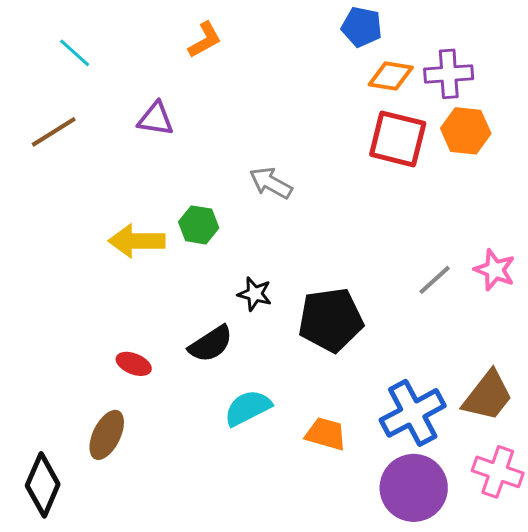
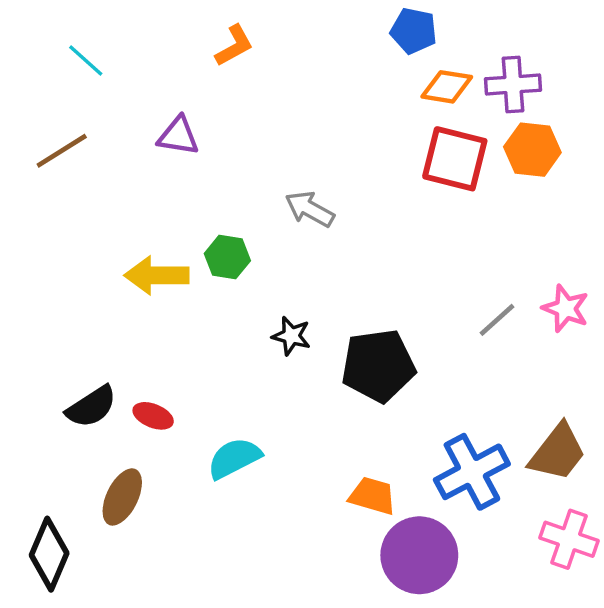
black semicircle: (211, 344) -> (91, 407), moved
cyan semicircle: (248, 408) -> (234, 458), moved
purple circle: (414, 488) -> (419, 555), moved

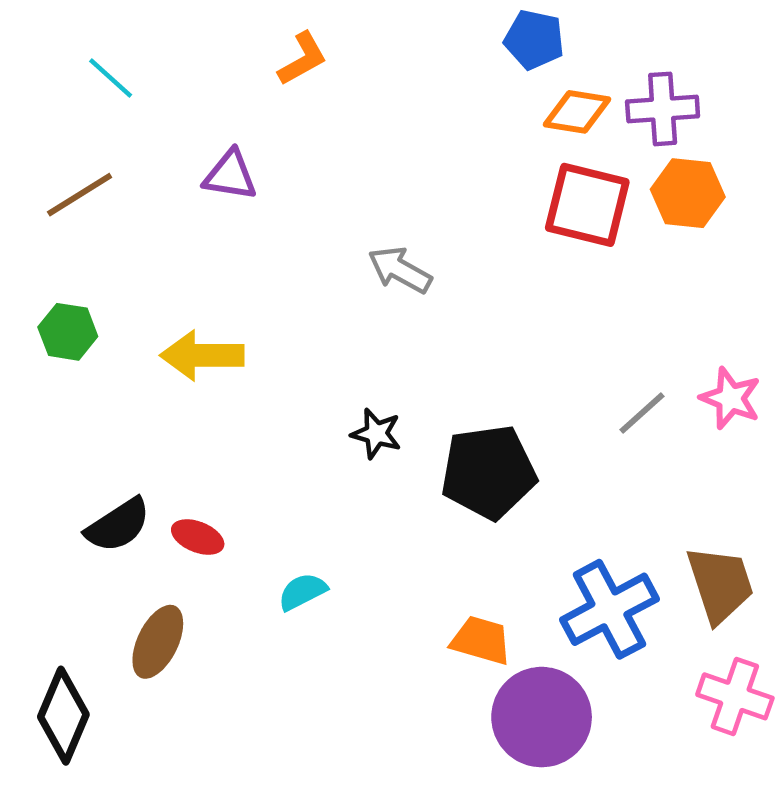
green hexagon: (227, 257) -> (68, 332), moved
brown trapezoid: (558, 452) -> (720, 584), turned -56
cyan semicircle: (234, 458) -> (302, 592), size x0.7

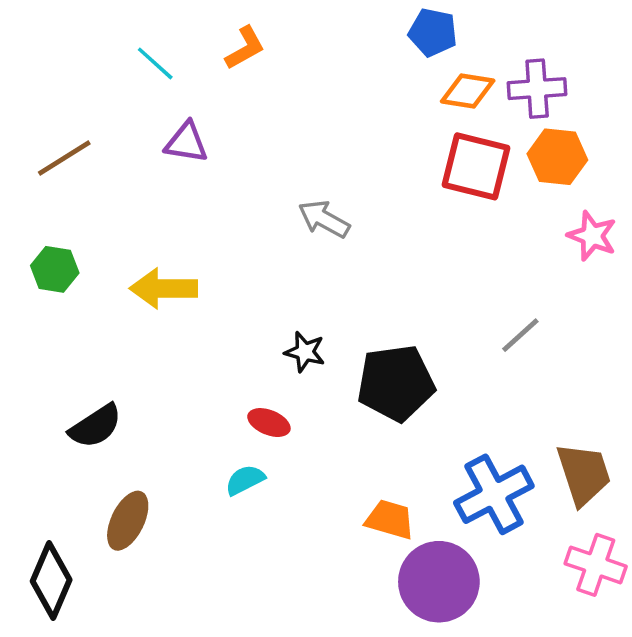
cyan line: (111, 78) -> (155, 63), moved
pink star: (730, 398) -> (592, 236), moved
red ellipse: (198, 537) -> (269, 423), moved

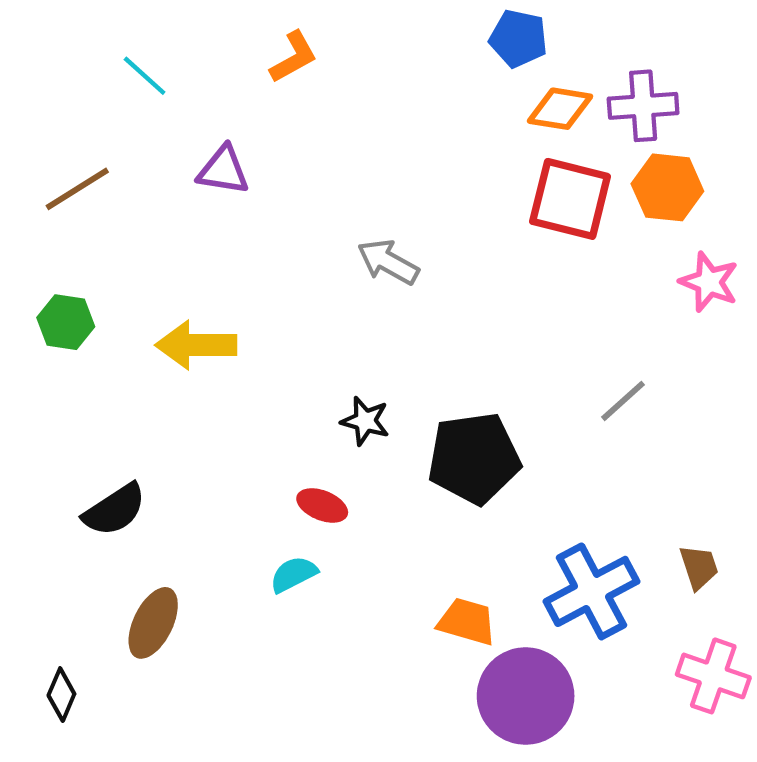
cyan line: (155, 63) -> (145, 76), moved
brown trapezoid: (584, 474) -> (699, 567), size x0.6
black diamond: (51, 581) -> (61, 695), size x0.6

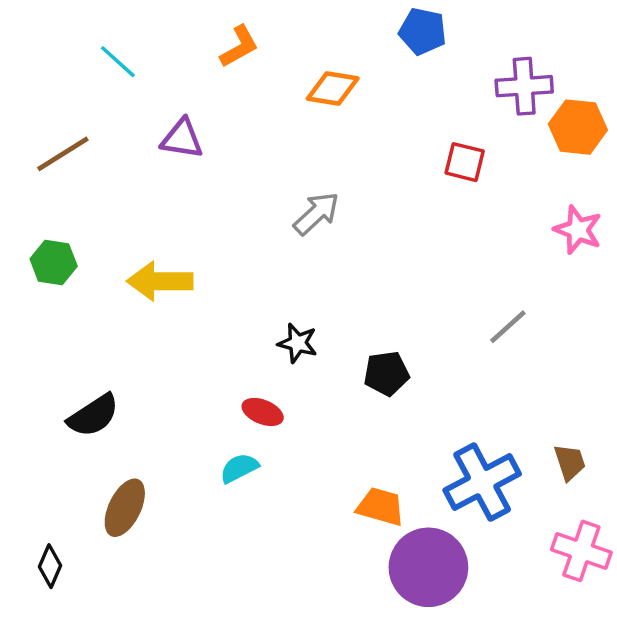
orange diamond: (560, 109) -> (333, 89), moved
orange hexagon: (667, 187) -> (578, 127), moved
red square: (570, 199) -> (465, 162), size x0.6
gray arrow: (388, 262) -> (316, 213), turned 108
black pentagon: (474, 458) -> (386, 373), size x0.6

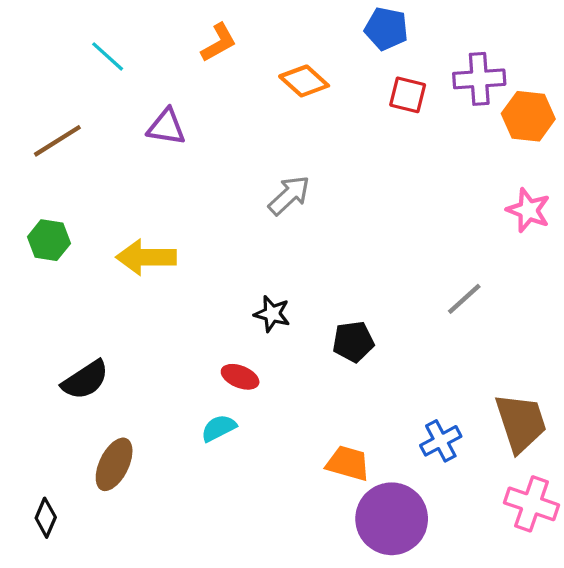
orange diamond: (333, 89) -> (304, 81), turned 33
red square: (465, 162) -> (408, 95), moved
brown trapezoid: (570, 462) -> (521, 423), size x1.8
blue cross: (482, 482) -> (441, 441), size x0.6

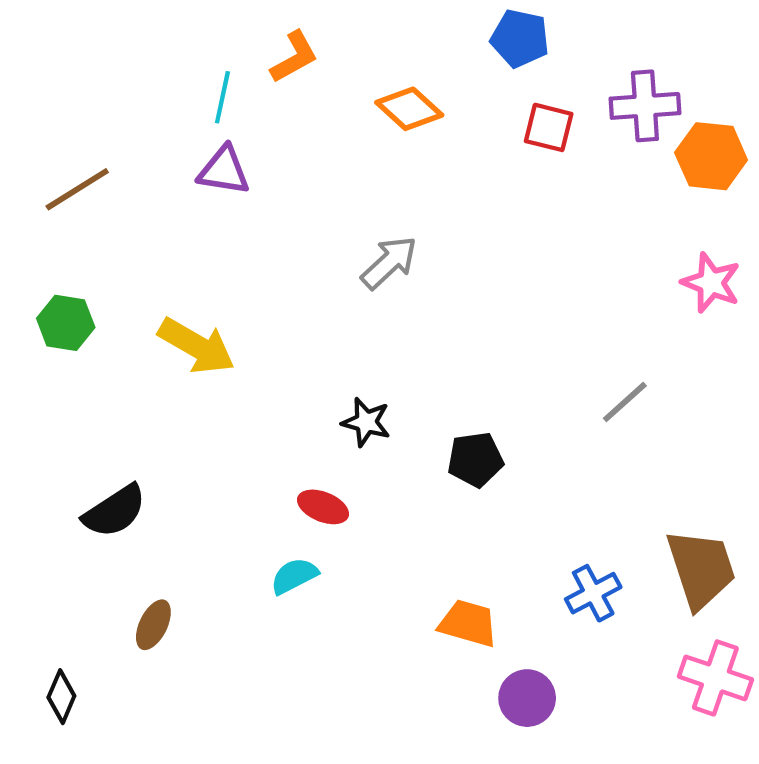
cyan line: (108, 56) -> (222, 97), moved, turned 60
yellow arrow: (146, 257) -> (197, 346), turned -150
brown ellipse: (114, 464) -> (153, 625), size x0.7
purple circle: (392, 519) -> (527, 698), size x0.6

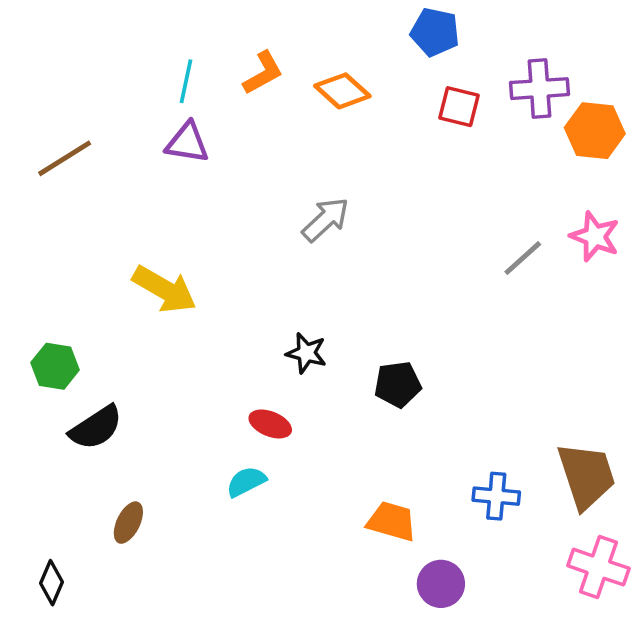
orange L-shape: (294, 57) -> (263, 73), moved
green hexagon: (66, 323) -> (55, 366), moved
gray line: (625, 402) -> (523, 258), moved
blue cross: (593, 593) -> (496, 496), turned 33

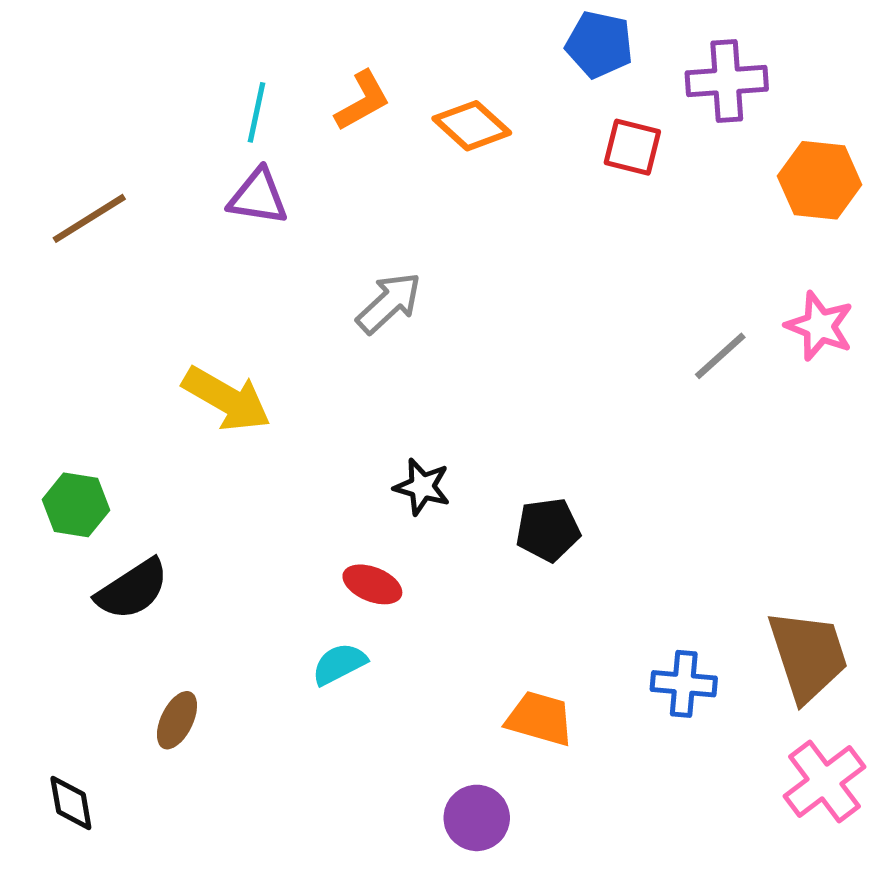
purple cross: (540, 89) -> (727, 81), moved
gray arrow: (326, 220) -> (389, 303), moved
pink cross: (598, 567) -> (825, 781), turned 34
black diamond: (51, 583) -> (71, 803), turned -33
purple circle: (441, 584) -> (477, 818), moved

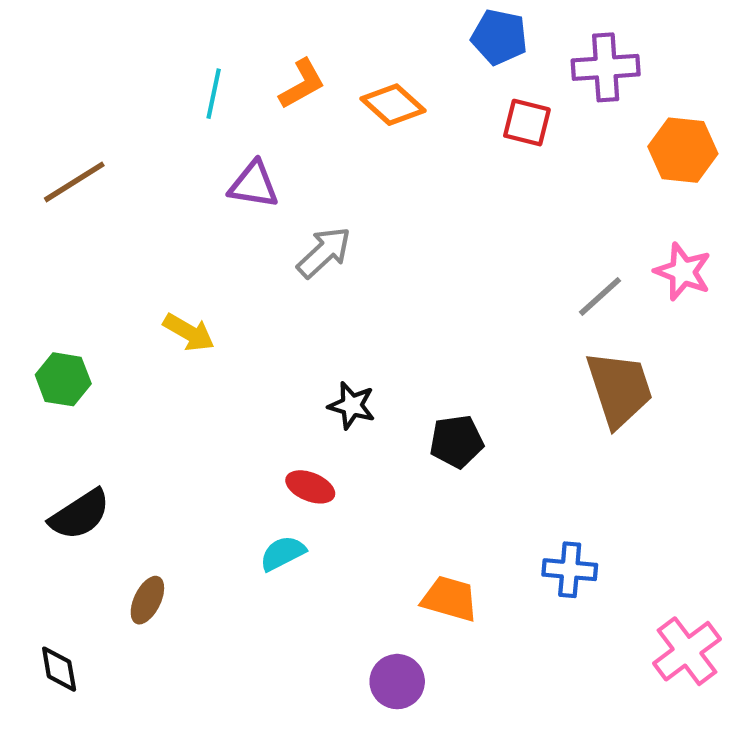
purple triangle: (258, 197) -> (254, 185), moved
yellow arrow: (227, 399) -> (189, 332), size x0.7
green hexagon: (76, 505) -> (63, 379), moved
black semicircle: (132, 589) -> (80, 515), moved
brown trapezoid: (808, 656) -> (619, 389), moved

